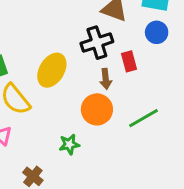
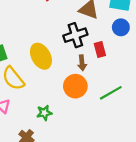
yellow ellipse: (52, 70) -> (41, 56), turned -60
green star: (69, 144) -> (44, 113), moved

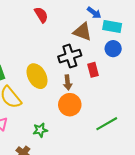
brown arrow: (82, 63) -> (68, 82), moved
green line: (111, 93) -> (107, 124), moved

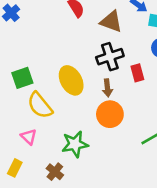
brown triangle: (82, 32) -> (111, 22), moved
green star: (40, 130) -> (75, 144), size x1.5

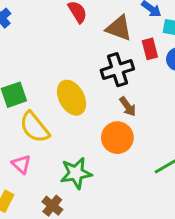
red rectangle: (137, 73) -> (150, 49), moved
brown arrow: (107, 88) -> (128, 107), moved, turned -30

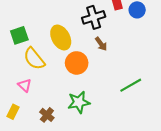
orange circle: (117, 138) -> (77, 63), moved
green star: (76, 173) -> (79, 102), moved

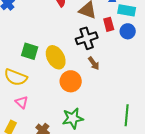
green square: (19, 35) -> (30, 51), moved, turned 36
yellow semicircle: (34, 59) -> (16, 77), moved, turned -30
green line: (131, 85) -> (127, 115), moved, turned -55

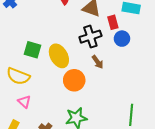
blue circle: (128, 31) -> (122, 39), moved

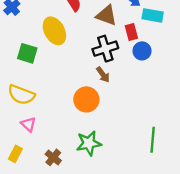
green square: (32, 50) -> (27, 53), moved
yellow ellipse: (59, 56) -> (54, 31), moved
brown arrow: (98, 62) -> (103, 75), moved

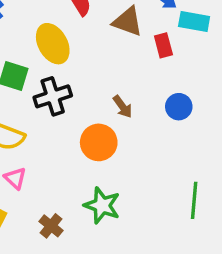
black cross: (105, 49) -> (53, 96), moved
blue circle: (142, 51) -> (179, 107), moved
green star: (89, 143) -> (102, 205), turned 30

